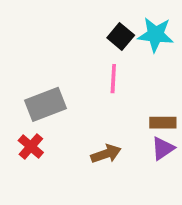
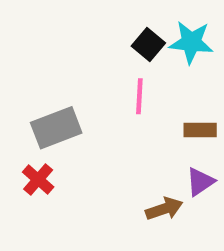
brown rectangle: (163, 123) -> (200, 130), moved
brown arrow: (106, 154) -> (164, 209), moved

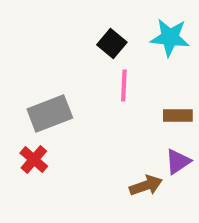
black square: (148, 44) -> (112, 43), moved

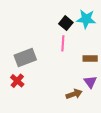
black square: (112, 43) -> (66, 23), moved
purple triangle: (178, 162) -> (90, 82), turned -32

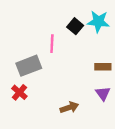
pink line: (63, 43) -> (52, 44), moved
brown arrow: (74, 94) -> (69, 107), moved

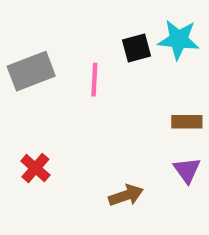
black square: (75, 26) -> (136, 48), turned 35
gray rectangle: (29, 66) -> (31, 71), moved

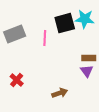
black square: (136, 48) -> (65, 23), size x1.5
purple triangle: (187, 170) -> (87, 71), moved

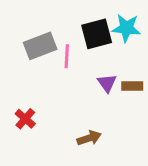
gray rectangle: (15, 34) -> (40, 46), moved
purple triangle: (87, 71) -> (107, 83), moved

